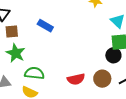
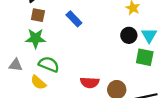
green star: (16, 53) -> (36, 38), turned 30
black circle: (113, 55) -> (129, 35), moved

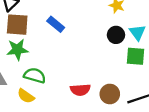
brown square: (38, 15) -> (17, 25), size x1.5

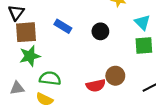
black circle: (116, 35) -> (100, 31), moved
brown circle: (110, 94) -> (115, 76), moved

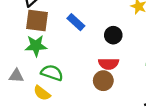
brown circle: (115, 76) -> (103, 81), moved
red semicircle: (96, 86) -> (109, 64), moved

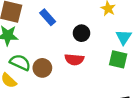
brown circle: (103, 81) -> (42, 68), moved

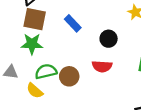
green semicircle: (20, 62) -> (46, 71), turned -36

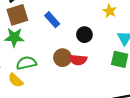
brown square: (35, 19) -> (17, 15), turned -30
brown circle: (69, 76) -> (63, 58), moved

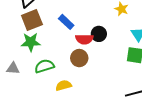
red semicircle: (78, 60) -> (84, 39), moved
yellow semicircle: (16, 80) -> (64, 85), moved, turned 126

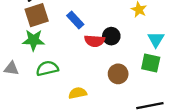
brown circle: (79, 58) -> (118, 74), moved
yellow semicircle: (64, 85) -> (78, 93), moved

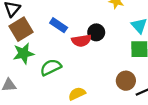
green semicircle: (47, 68) -> (51, 67), moved
brown circle: (118, 74) -> (126, 81), moved

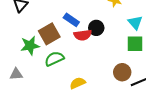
blue rectangle: (59, 25) -> (71, 20), moved
brown square: (21, 29) -> (49, 34), moved

